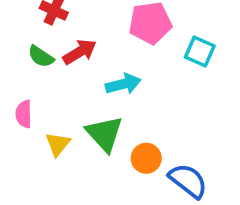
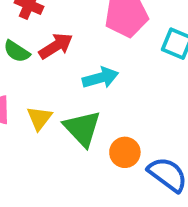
yellow triangle: (58, 144) -> (39, 118), moved

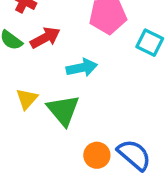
orange circle: (125, 152) -> (97, 155), moved

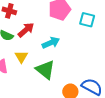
yellow triangle: (27, 99) -> (21, 57), moved

